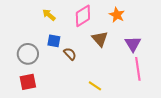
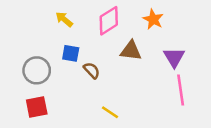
brown triangle: (100, 39) -> (131, 51), turned -42
yellow line: (95, 86) -> (110, 112), moved

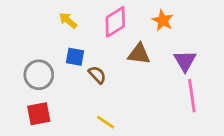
yellow line: (110, 112) -> (106, 122), moved

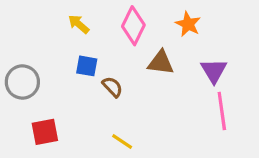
pink diamond: (115, 22) -> (133, 26), turned -32
gray circle: (39, 75) -> (22, 82), moved

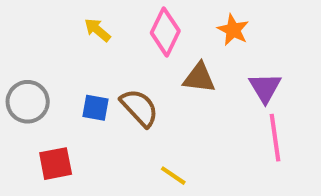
blue square: (87, 66) -> (95, 108), moved
brown semicircle: (112, 87) -> (139, 108), size x1.5
yellow line: (122, 142) -> (173, 176), moved

